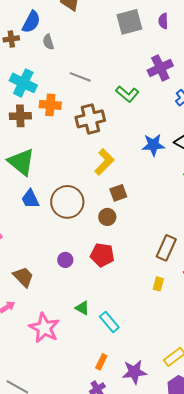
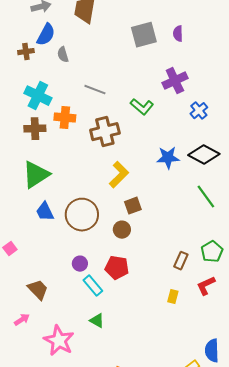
green triangle: (21, 162) -> (36, 175), turned 48
brown rectangle: (166, 248) -> (181, 261), size x0.7
purple circle: (65, 260) -> (80, 264), moved
cyan rectangle: (109, 322) -> (93, 286), moved

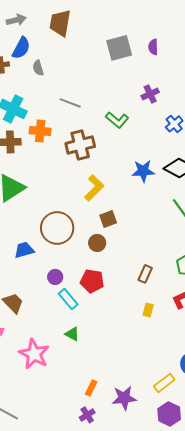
purple cross: (175, 81) -> (150, 94), size x0.7
blue trapezoid: (45, 212) -> (24, 250), moved, turned 100
brown rectangle: (181, 261) -> (145, 274), moved

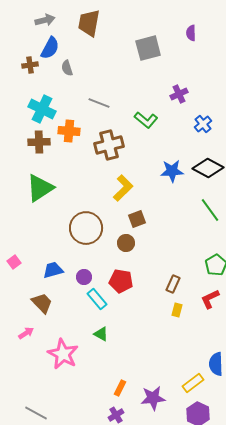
purple semicircle: (153, 47) -> (191, 33), moved
blue trapezoid: (24, 250) -> (53, 270), moved
brown rectangle: (145, 274) -> (173, 284), moved

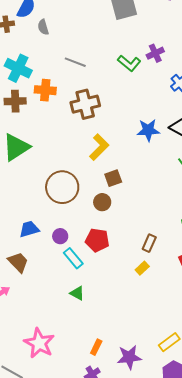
green L-shape: (146, 120) -> (129, 63), moved
yellow rectangle: (177, 310) -> (142, 268), moved, turned 32
pink star: (63, 354) -> (39, 343), moved

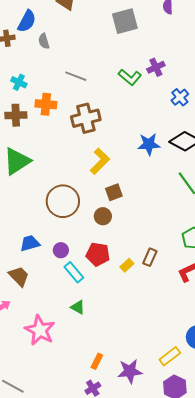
cyan cross: (18, 68) -> (19, 82), size x0.6
yellow rectangle: (142, 268) -> (127, 265), moved
pink star: (39, 343) -> (40, 330), moved

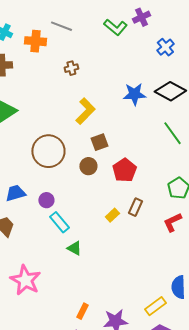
orange cross: (46, 104) -> (35, 41), moved
brown cross: (86, 118) -> (71, 68), size x0.5
red pentagon: (98, 254) -> (124, 170), moved, turned 30
green triangle: (78, 307) -> (74, 248), moved

